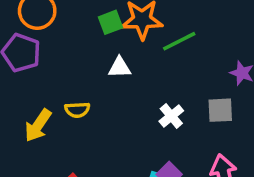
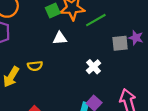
gray square: (220, 110) -> (120, 43), moved

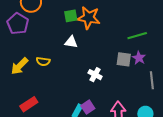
green line: (96, 20) -> (137, 36), moved
white cross: (93, 67) -> (95, 75), turned -32

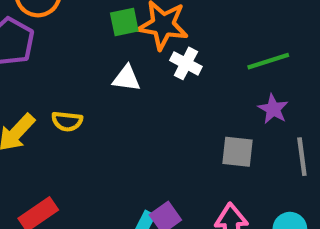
gray square: (124, 59) -> (238, 152), moved
white cross: (95, 75) -> (186, 63), moved

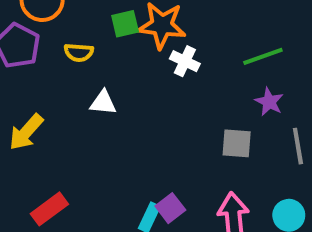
white triangle: (126, 78) -> (103, 103), moved
yellow semicircle: (67, 121) -> (79, 52), moved

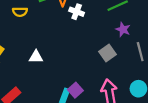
white triangle: (103, 103) -> (36, 57), moved
gray square: (237, 143) -> (108, 53), turned -35

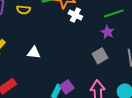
purple star: (123, 29) -> (108, 32), moved

